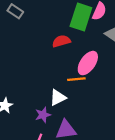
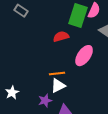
orange line: (76, 79) -> (57, 74), moved

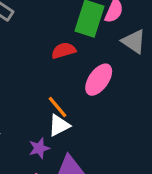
orange line: (57, 74) -> (57, 107), turned 56

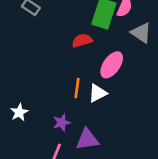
orange line: (57, 107) -> (77, 88), turned 48
white triangle: (59, 125) -> (98, 93), moved

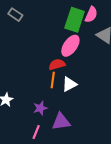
red semicircle: (82, 41) -> (57, 64), moved
pink ellipse: (112, 65) -> (70, 46), moved

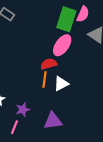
purple star: (40, 108) -> (23, 110), moved
pink line: (36, 132) -> (14, 127), moved

